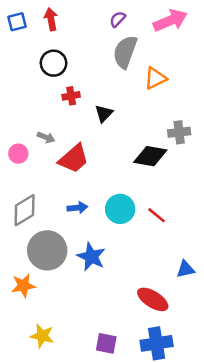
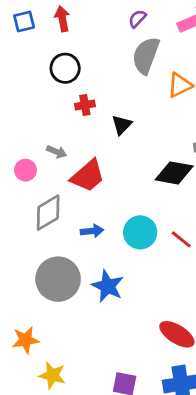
gray diamond: (25, 210) -> (48, 213), moved
orange star: (23, 286) -> (25, 340), moved

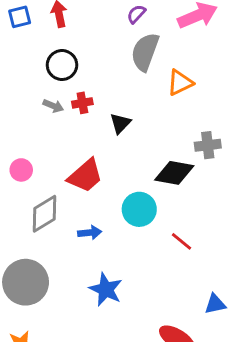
gray arrow: (57, 152) -> (53, 106), moved
cyan circle: (140, 232) -> (139, 209), moved
gray circle: (58, 279) -> (26, 282), moved

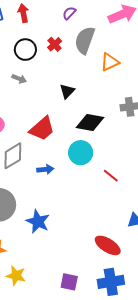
purple semicircle: (136, 14) -> (69, 13), moved
red cross: (82, 103) -> (55, 44), moved, turned -32
black diamond: (174, 173) -> (90, 122), moved
blue star: (106, 289) -> (38, 221), moved

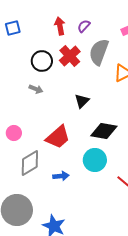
red arrow: (23, 13) -> (60, 26), moved
red cross: (55, 44) -> (70, 56), size x1.5

